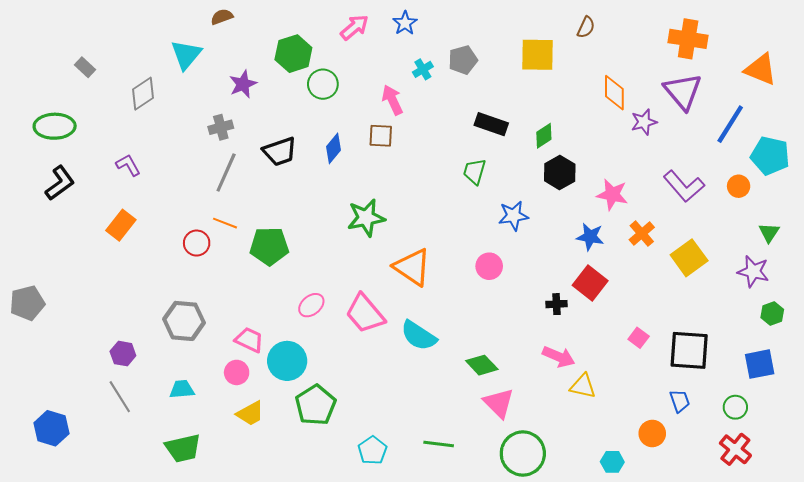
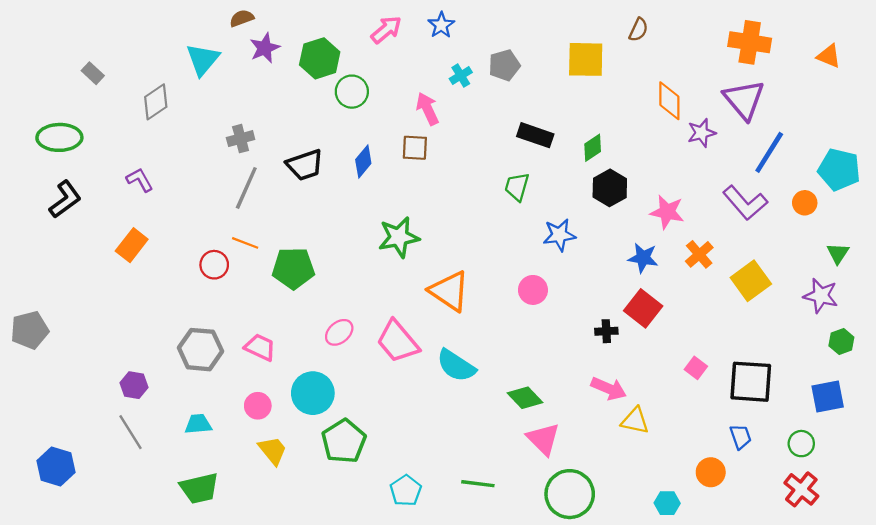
orange triangle: (761, 69) -> (829, 56), moved, size x0.7
purple star: (243, 84) -> (265, 48), moved
blue line: (730, 124) -> (769, 152), moved
pink trapezoid: (249, 340) -> (260, 347), moved
yellow trapezoid: (250, 414) -> (273, 450), turned -100

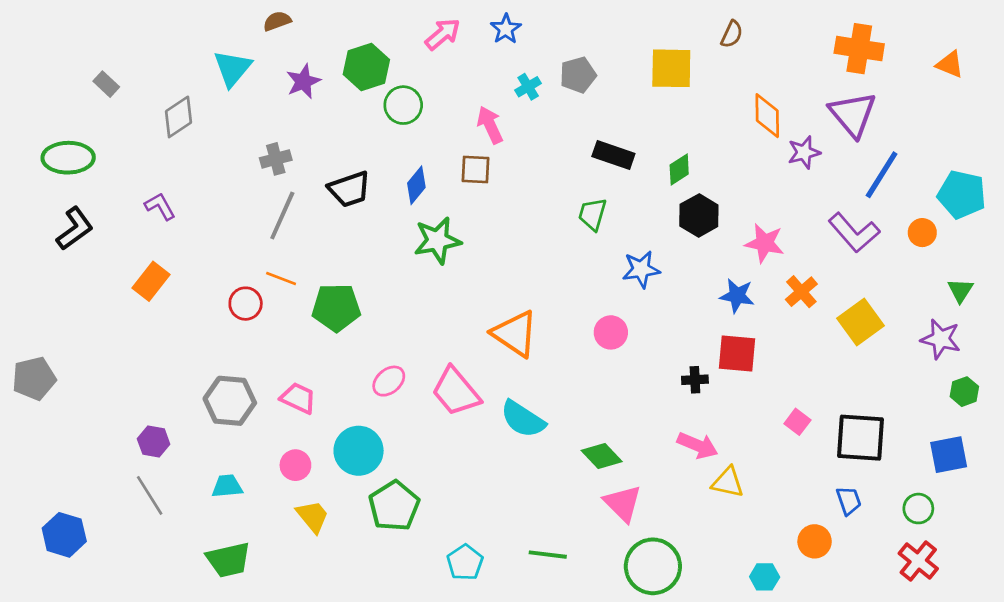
purple star: (265, 48) -> (303, 81), moved
green star: (399, 237) -> (437, 240), moved
red square: (643, 308) -> (737, 353), turned -33

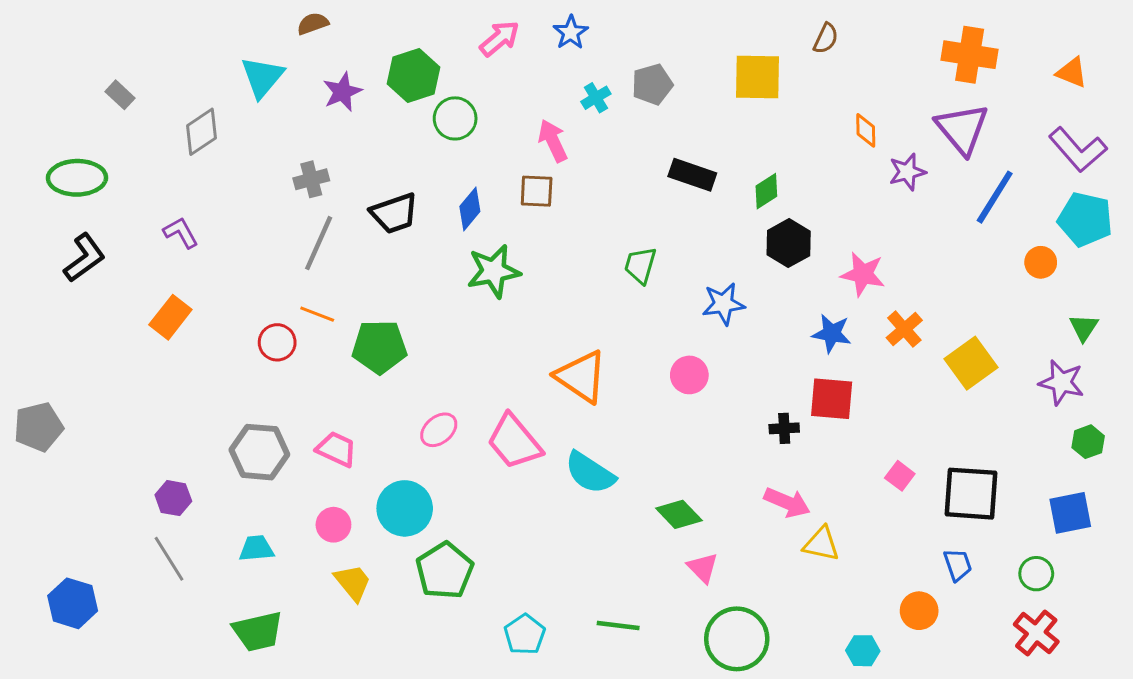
orange diamond: (767, 116) -> (866, 130), size x0.7
green trapezoid: (592, 214) -> (640, 265), moved
purple L-shape: (854, 233) -> (1078, 150), moved
pink triangle: (623, 503) -> (703, 568), size x0.7

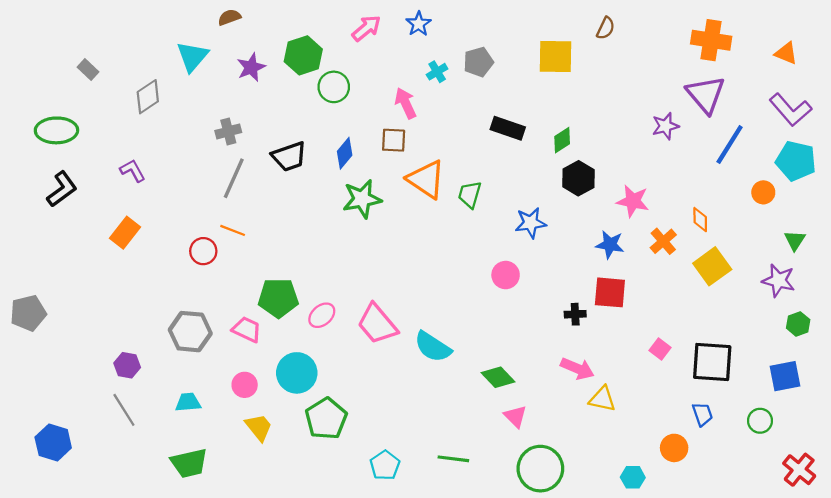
orange diamond: (866, 130) -> (700, 220), moved
green pentagon: (379, 347) -> (278, 298), moved
orange triangle: (581, 376) -> (426, 179), moved
red cross: (1036, 633) -> (799, 470), moved

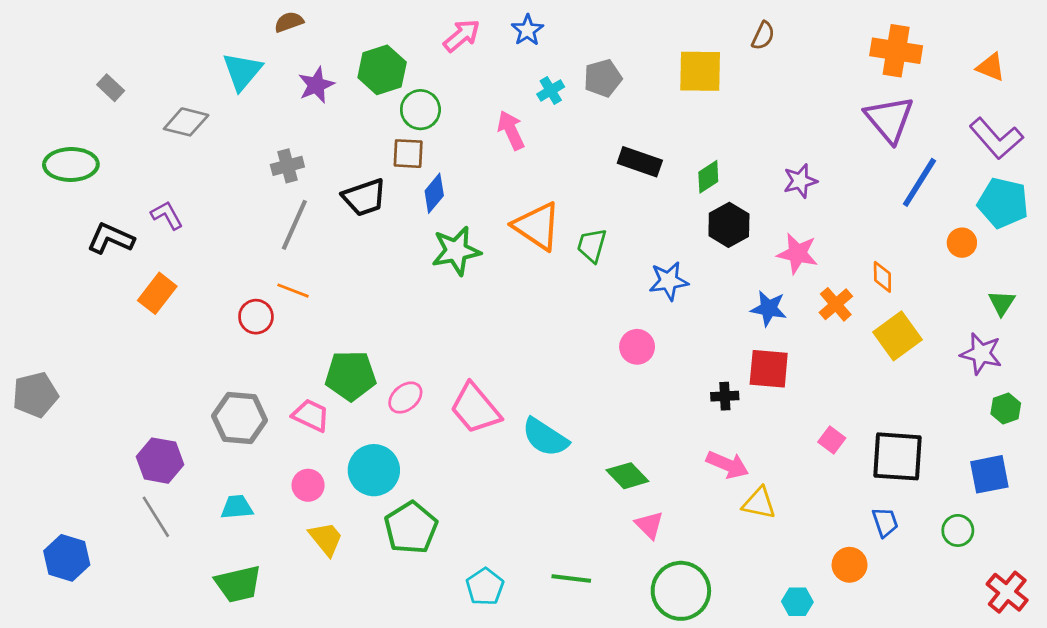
gray diamond: (148, 97) -> (186, 122), turned 48
purple star: (665, 126) -> (800, 181), moved
brown square: (394, 140) -> (408, 154), moved
black L-shape: (62, 189) -> (111, 239), moved, turned -120
purple hexagon: (127, 365) -> (160, 461), size x1.4

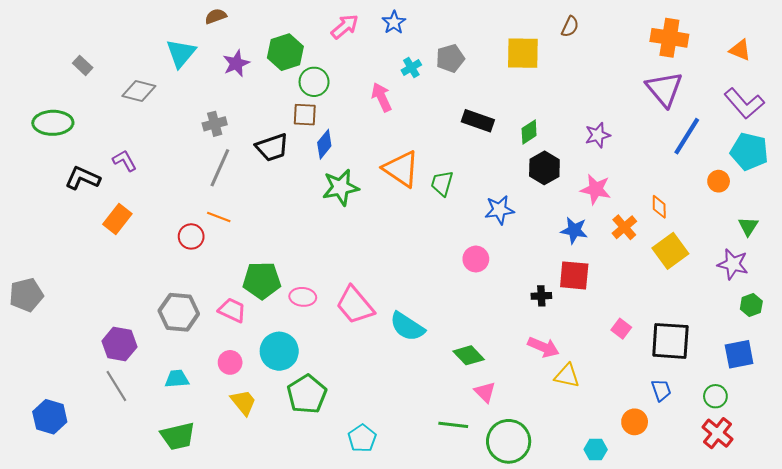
pink ellipse: (405, 398) -> (303, 297), turned 45
green line: (571, 578) -> (453, 425), moved
red cross: (1007, 592) -> (718, 433), moved

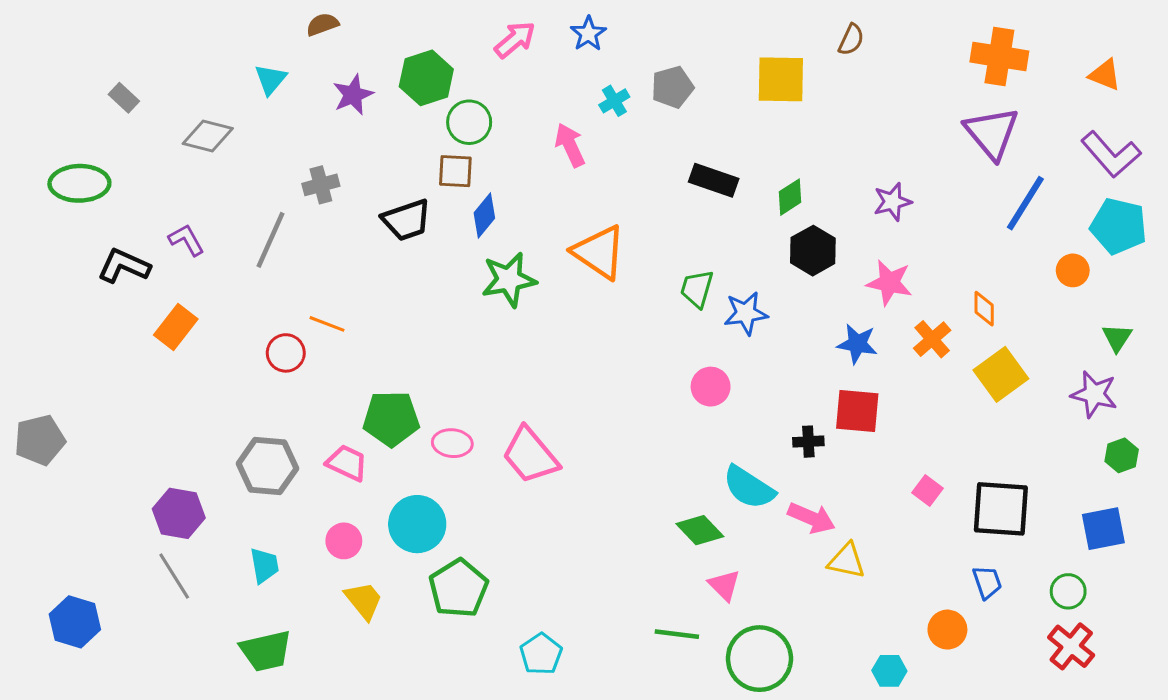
cyan triangle: (181, 53) -> (270, 79), size x0.7
gray line: (220, 168) -> (270, 240), moved
green trapezoid: (442, 183) -> (697, 289), moved
cyan semicircle: (407, 327) -> (749, 487), moved
cyan trapezoid: (177, 379) -> (264, 565), turned 85

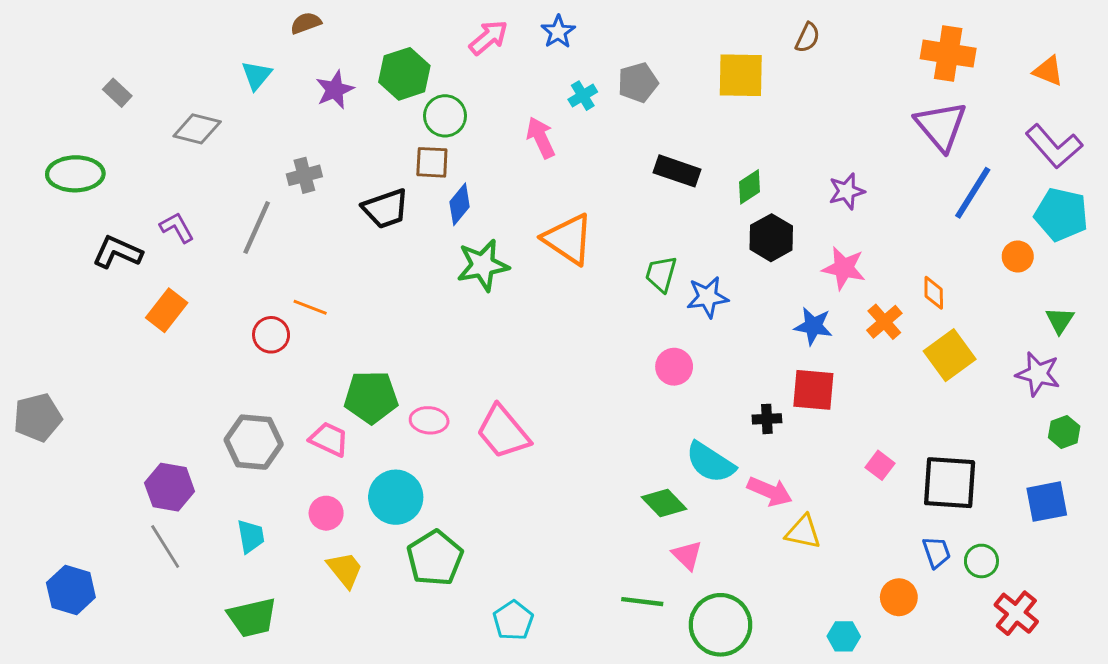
green circle: (1068, 591) -> (981, 561), moved

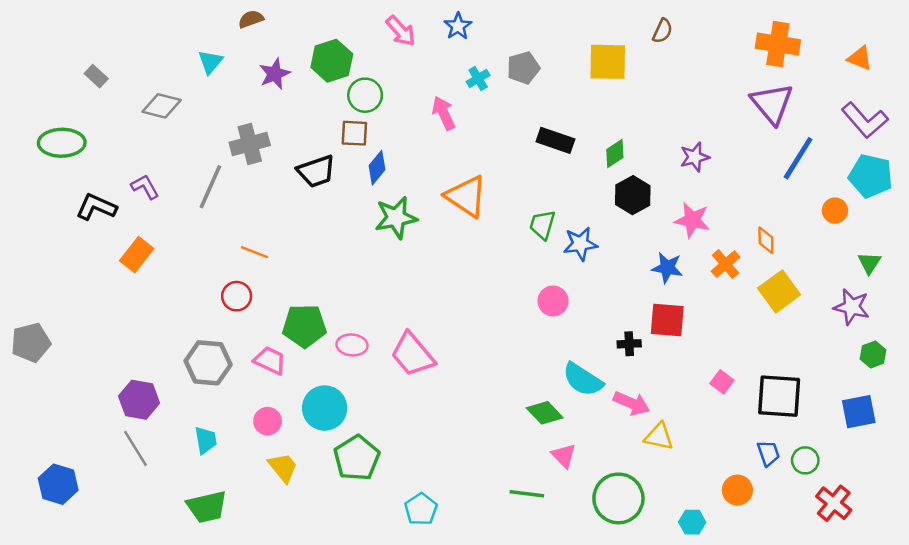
pink arrow: (489, 38) -> (401, 31), turned 88
gray cross: (304, 175) -> (250, 144), size x1.4
red circle: (271, 335) -> (237, 296), moved
green circle: (720, 625) -> (618, 498), moved

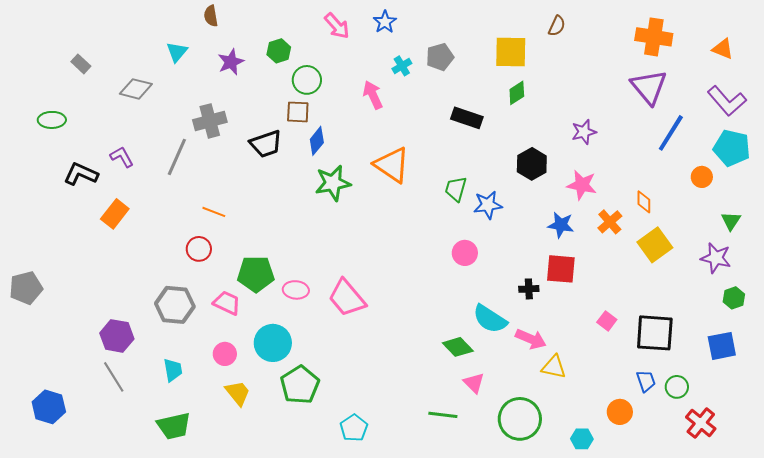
brown semicircle: (251, 19) -> (211, 16), turned -80
green hexagon: (332, 61) -> (279, 51), size x0.7
green ellipse: (62, 143) -> (52, 120), size x0.7
green diamond: (615, 153) -> (517, 93), moved

